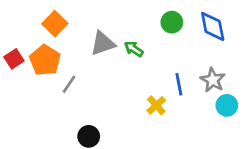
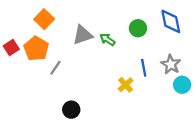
green circle: (172, 22) -> (138, 28), moved

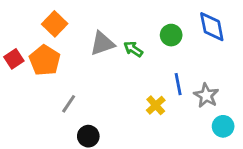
gray star: (171, 64) -> (206, 95), moved
gray line: (55, 68) -> (69, 104), moved
cyan circle: (182, 85) -> (223, 126), moved

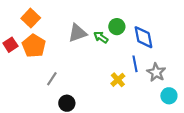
orange square: (55, 24) -> (31, 18), moved
blue diamond: (212, 27) -> (143, 37), moved
green circle: (171, 35) -> (117, 27), moved

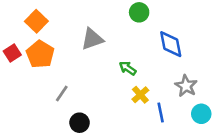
green circle: (117, 27) -> (139, 12), moved
green arrow: (101, 37) -> (128, 68), moved
blue line: (135, 64) -> (161, 113), moved

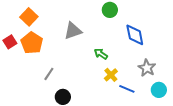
blue line: (161, 113) -> (127, 89), turned -56

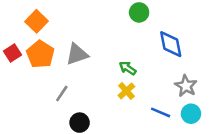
gray triangle: (73, 31) -> (77, 54), moved
yellow cross: (111, 75) -> (126, 91), moved
cyan circle: (159, 90) -> (191, 114), moved

